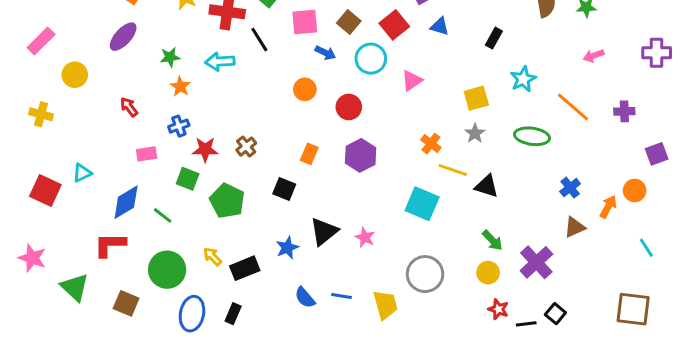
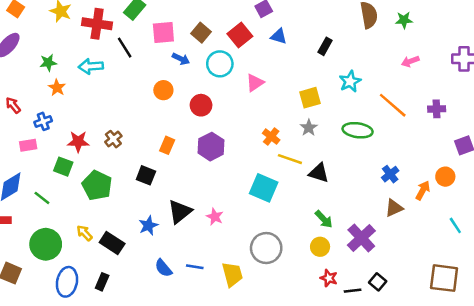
blue cross: (179, 126) -> (43, 121), moved
black rectangle: (245, 268) -> (112, 243), turned 55

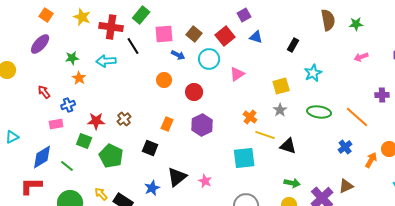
orange line: (393, 105) -> (357, 117), moved
cyan square: (264, 188) -> (244, 158), turned -30
brown triangle: (394, 208) -> (346, 186), moved
green arrow: (324, 219) -> (292, 183), turned -35

